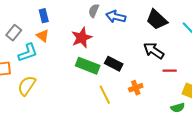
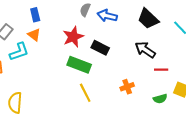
black rectangle: (114, 64) -> (100, 48), moved
yellow semicircle: (27, 86) -> (15, 103), moved, turned -30
yellow line: (105, 95) -> (85, 93), moved
green semicircle: (178, 108) -> (160, 99), moved

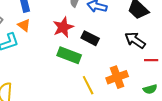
orange cross: (127, 87) -> (117, 77), size x1.5
yellow line: (85, 93) -> (88, 85), moved

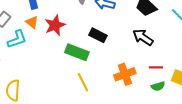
red star: (63, 27) -> (55, 25), moved
red line: (151, 60) -> (156, 67), moved
yellow line: (88, 85) -> (83, 82), moved

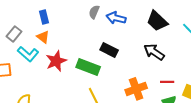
red star: (55, 25) -> (56, 61), moved
cyan L-shape: (17, 39) -> (28, 54), turned 60

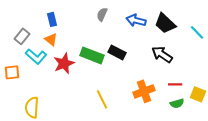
blue arrow: (116, 18) -> (136, 20), moved
green rectangle: (88, 67) -> (92, 55), moved

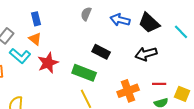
black arrow: (162, 54) -> (146, 54), turned -50
green rectangle: (92, 55) -> (84, 73), moved

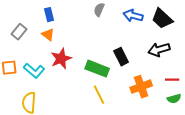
black rectangle: (101, 52) -> (121, 57), moved, turned 36
cyan L-shape: (20, 56) -> (34, 71), moved

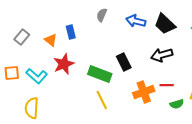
blue rectangle: (49, 15) -> (71, 32), moved
red line: (172, 80) -> (167, 85), moved

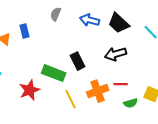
red star: (64, 64) -> (30, 90), moved
yellow line: (102, 100) -> (71, 99), moved

